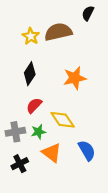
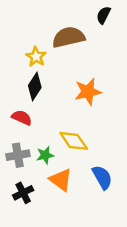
yellow star: (31, 36) -> (36, 57), moved
red semicircle: (34, 105) -> (22, 118), moved, turned 70

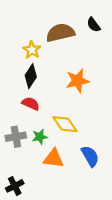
black semicircle: (104, 15) -> (94, 25), moved, turned -63
red semicircle: (22, 118) -> (31, 104), moved
orange triangle: (61, 180) -> (54, 158), turned -30
black cross: (23, 193) -> (15, 186), moved

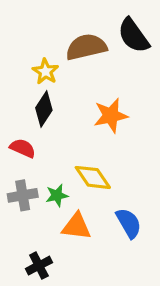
black semicircle: (94, 25) -> (134, 36), size x1.6
red semicircle: (31, 104) -> (23, 148), moved
black cross: (15, 186) -> (39, 266), moved

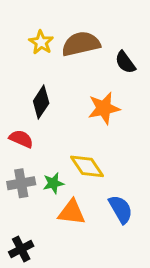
black semicircle: (134, 36) -> (125, 62), moved, size x0.7
yellow star: (45, 71) -> (41, 42), moved
black cross: (39, 266) -> (21, 249), moved

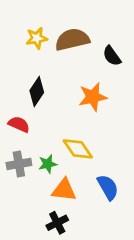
yellow star: (41, 42) -> (37, 38), turned 30
black cross: (21, 249) -> (57, 223), moved

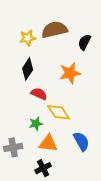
yellow star: (37, 38) -> (28, 38), moved
black semicircle: (112, 56) -> (84, 42), turned 63
red semicircle: (19, 124) -> (39, 94), moved
gray cross: (19, 164) -> (13, 147), moved

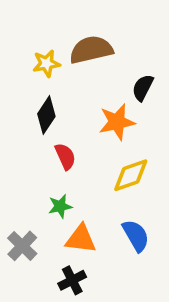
black semicircle: (84, 42) -> (143, 88), moved
red semicircle: (39, 94) -> (65, 156), turned 42
yellow diamond: (59, 112) -> (131, 175), moved, turned -75
gray cross: (13, 147) -> (22, 246), turned -36

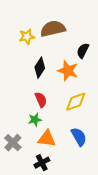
black diamond: (46, 115) -> (40, 68), moved
orange star: (117, 122) -> (68, 71), turned 30
red semicircle: (65, 156) -> (41, 100), moved

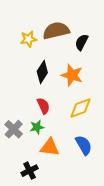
black semicircle: (83, 51) -> (82, 42), moved
gray cross: (13, 143) -> (14, 129), moved
black cross: (42, 163) -> (30, 171), moved

